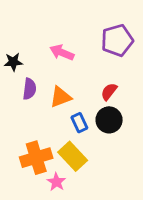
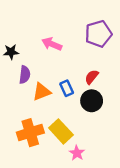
orange triangle: (60, 97) -> (42, 92), moved
blue rectangle: (79, 123) -> (67, 88), moved
pink star: (56, 182) -> (77, 153), moved

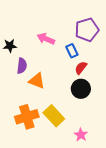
blue rectangle: (67, 88) -> (72, 51), moved
orange triangle: (42, 92) -> (37, 81), turned 42
pink star: (77, 153) -> (81, 135), moved

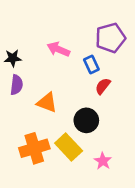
purple semicircle: (22, 66) -> (17, 85), moved
black circle: (81, 89) -> (86, 120), moved
pink star: (81, 135) -> (103, 161), moved

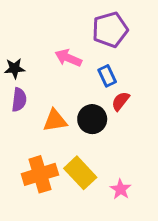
purple pentagon: (110, 38) -> (110, 30), moved
orange triangle: (47, 103) -> (55, 121), turned -30
black circle: (86, 120) -> (92, 119), moved

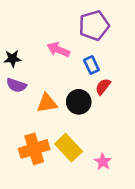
purple semicircle: (19, 100) -> (16, 85), turned 102

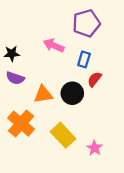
blue rectangle: (91, 65) -> (84, 59), turned 42
orange cross: (34, 149) -> (21, 124), moved, turned -32

